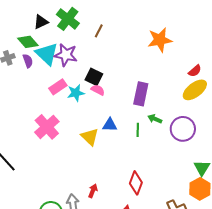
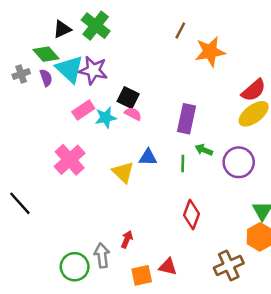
brown line: (99, 31) -> (180, 31), moved
red semicircle: (195, 71) -> (254, 90), size x1.5
red diamond: (136, 183) -> (191, 215), moved

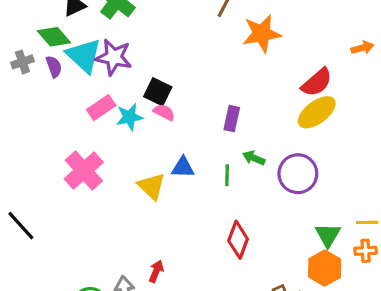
purple rectangle: (186, 119) -> (232, 119), size x0.7

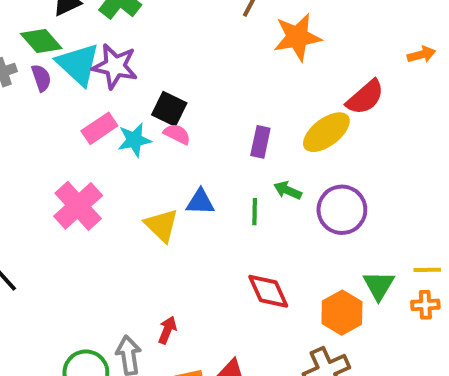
yellow ellipse: (317, 112) -> (326, 132), moved
red diamond: (238, 240) -> (268, 291), turned -45
orange hexagon: (325, 268) -> (342, 313), moved

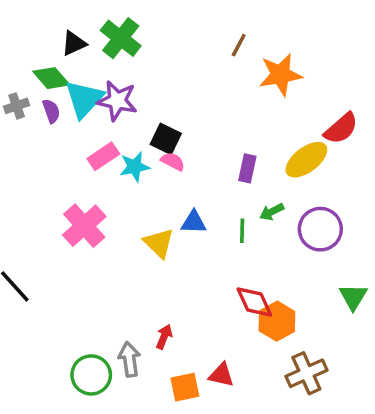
cyan triangle: (78, 64) -> (84, 99), turned 30
green arrow: (288, 190) -> (272, 212), turned -50
orange hexagon: (342, 313) -> (277, 321), moved

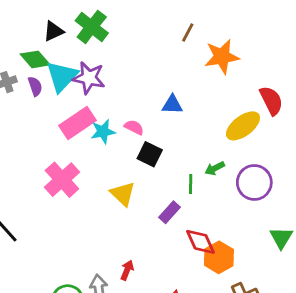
red semicircle: (341, 128) -> (271, 100), turned -76
black square: (166, 139) -> (150, 154), moved
pink rectangle: (103, 156) -> (78, 123), size x1.4
purple rectangle: (247, 168) -> (169, 212), moved, turned 30
blue triangle: (194, 222) -> (172, 105), moved

